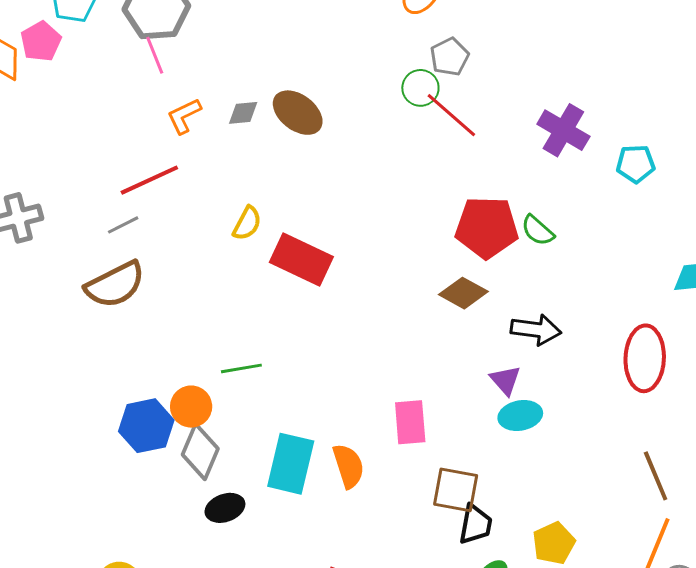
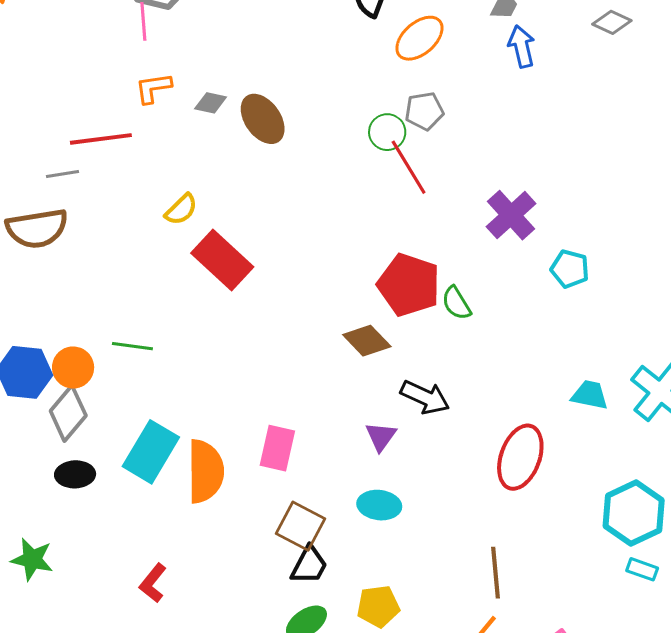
cyan ellipse: (520, 416) -> (379, 505), moved
orange semicircle: (348, 466) -> (205, 471), size x1.4

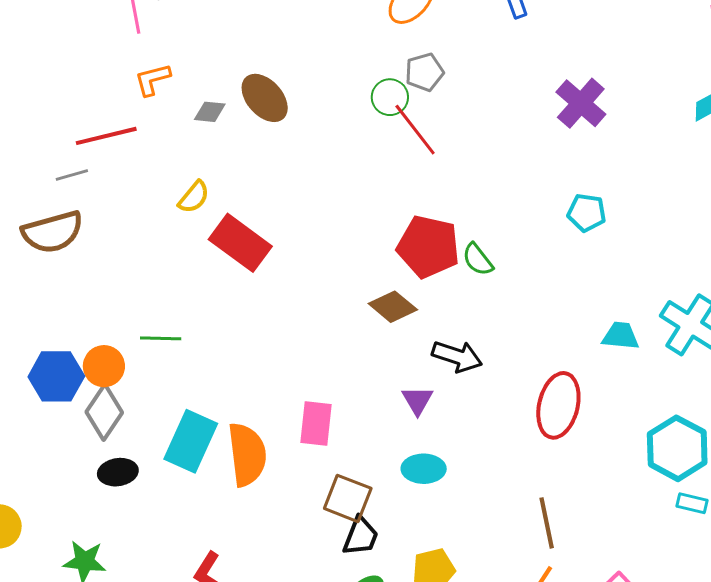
gray diamond: (211, 103) -> (210, 112), moved
purple cross: (511, 215) -> (581, 103), moved

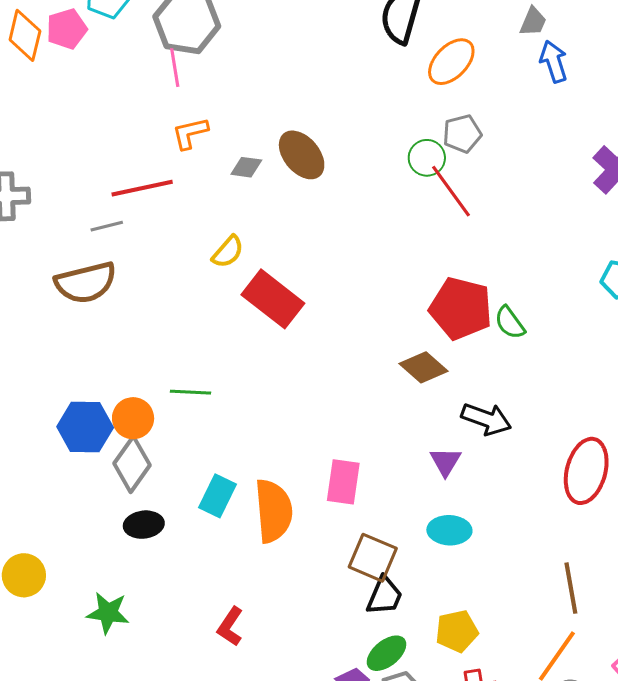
cyan rectangle: (191, 441) -> (218, 496), size x0.7

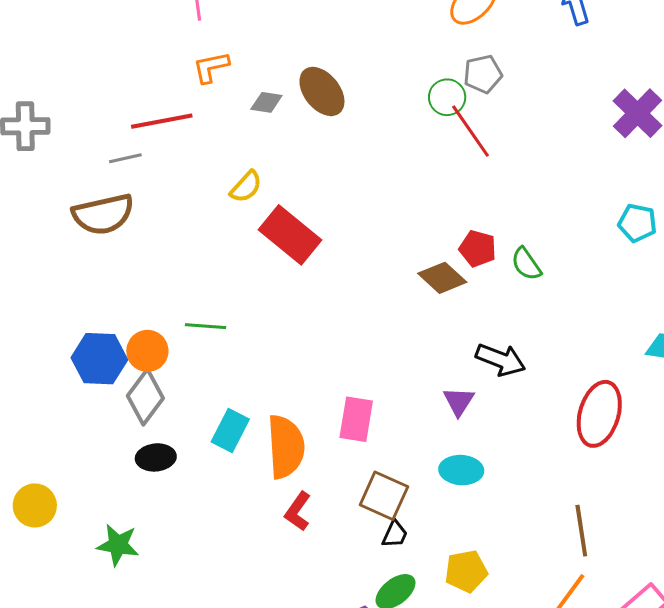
red pentagon: (461, 308) -> (478, 249), size x0.6
brown diamond: (424, 367) -> (442, 278), moved
black trapezoid: (384, 596) -> (395, 534), size x0.7
red L-shape: (230, 626) -> (298, 511), moved

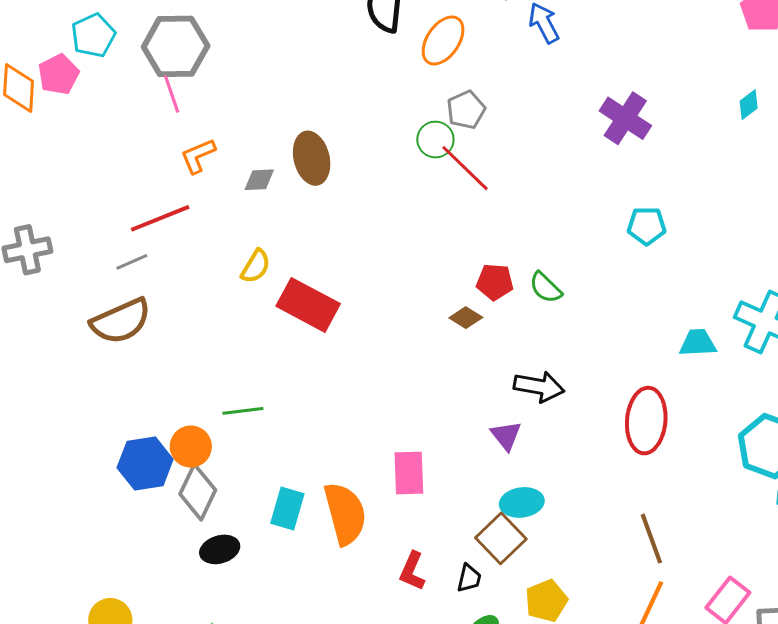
brown ellipse: (322, 91) -> (312, 158), turned 36
brown diamond: (442, 278) -> (466, 318), size x0.7
brown square: (384, 496) -> (501, 538), moved, turned 33
red L-shape: (298, 511) -> (412, 571), moved

